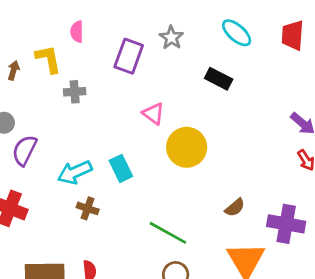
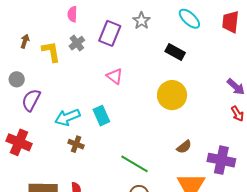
yellow L-shape: (48, 59) -> (51, 52), moved
gray cross: (75, 92) -> (77, 43), moved, turned -35
pink triangle: (154, 114) -> (115, 76), moved
yellow circle: (187, 147) -> (172, 95), moved

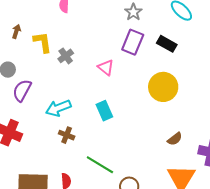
purple rectangle: (110, 33) -> (133, 42), moved
gray cross: (77, 43) -> (66, 56), moved
cyan rectangle: (101, 116) -> (104, 111), moved
green line: (134, 164) -> (100, 165), moved

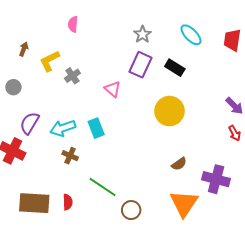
yellow L-shape: (43, 42) -> (50, 61), turned -110
purple semicircle: (22, 90) -> (30, 123), moved
cyan rectangle: (104, 111) -> (96, 128), moved

